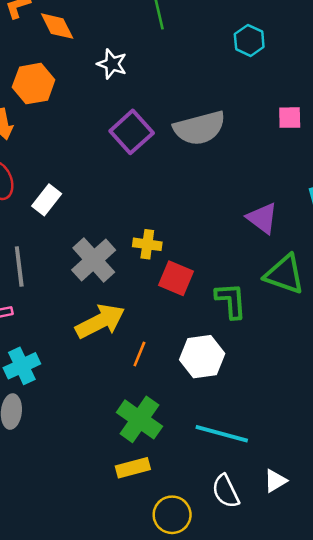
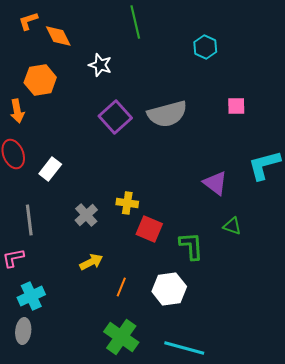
gray cross: (94, 260) -> (86, 215), size x0.7
green triangle: (284, 274) -> (232, 226), size x0.6
yellow arrow: (100, 321) -> (91, 262), size x0.6

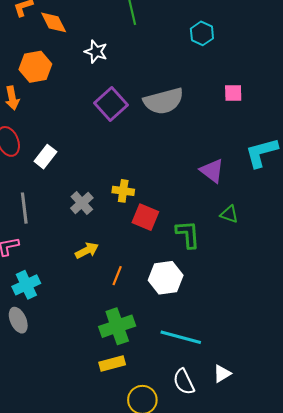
gray ellipse: (23, 331) -> (18, 320), turned -30
green cross: (121, 337) -> (117, 326), turned 36

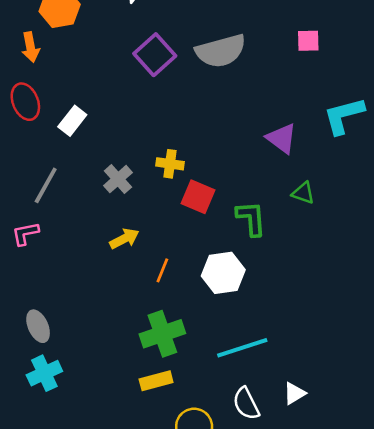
gray line: (24, 208) -> (46, 185), turned 36
cyan cross: (26, 285) -> (44, 373), moved
cyan line: (181, 337) -> (242, 348), turned -33

